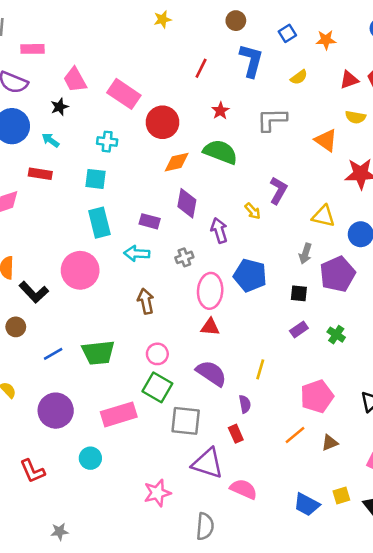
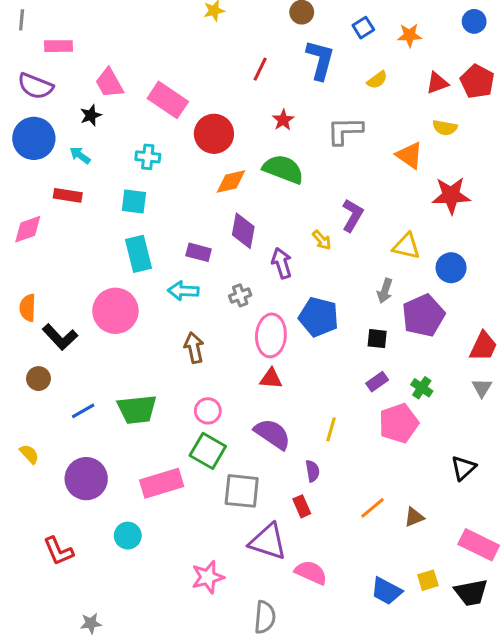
pink pentagon: (317, 396) -> (399, 423), moved

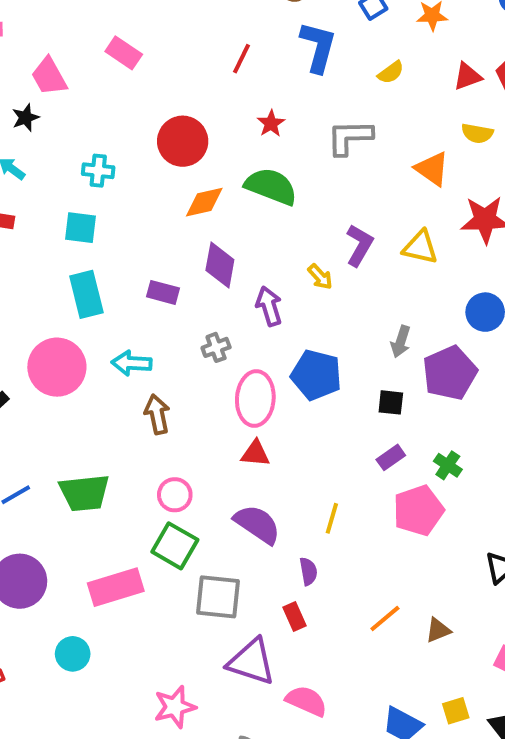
pink rectangle: (168, 100) -> (124, 53), moved, size x0.7
yellow triangle: (406, 246) -> (420, 247), moved
cyan arrow: (183, 291) -> (132, 363), moved

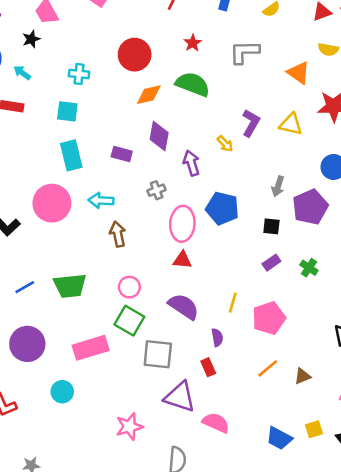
pink pentagon: (418, 510) -> (269, 318), moved

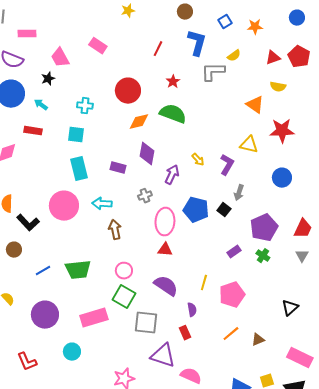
gray L-shape: (244, 52) -> (213, 72), moved
purple L-shape: (251, 123) -> (227, 165), moved
purple arrow: (191, 163) -> (172, 175), turned 42
purple pentagon: (310, 207) -> (264, 228), moved
black square: (271, 226) -> (224, 210), moved, turned 32

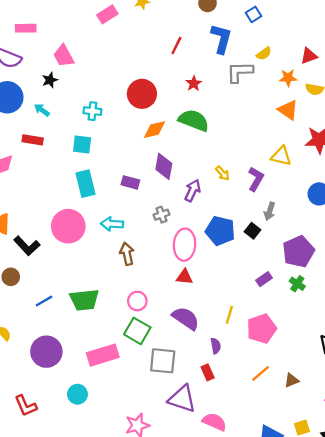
orange star: (255, 27) -> (288, 78), moved
pink rectangle: (98, 46) -> (107, 14), moved, turned -66

